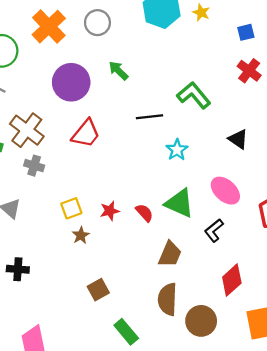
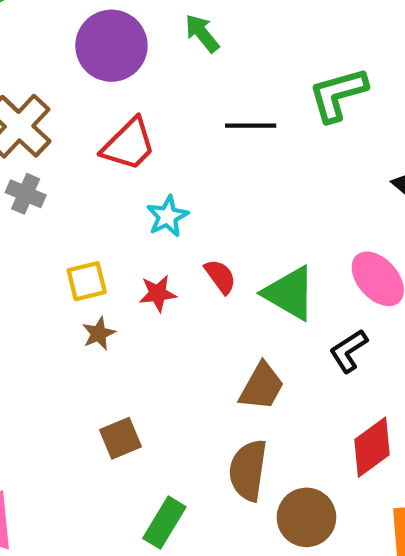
green L-shape: (194, 95) -> (338, 94), turned -72
cyan star: (177, 150) -> (167, 216), moved
red semicircle: (144, 213) -> (220, 277), moved
green rectangle: (126, 332) -> (164, 523), turned 65

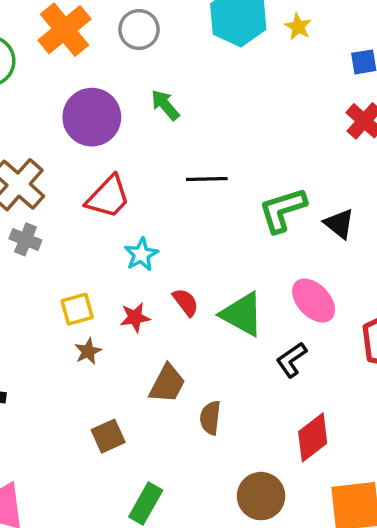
green L-shape: (338, 94) -> (282, 210), moved
brown trapezoid: (262, 386) -> (167, 384), moved
brown semicircle: (248, 470) -> (210, 418), moved, size x0.7

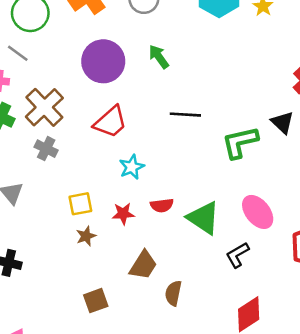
black triangle: (339, 224) -> (282, 122), moved
red semicircle: (186, 302) -> (162, 205), turned 115

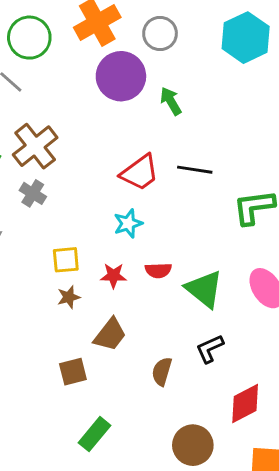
purple circle: (103, 61) -> (121, 76), moved
red trapezoid: (110, 122) -> (140, 173), moved
black L-shape: (237, 255) -> (210, 349), moved
brown trapezoid: (143, 265) -> (110, 335), moved

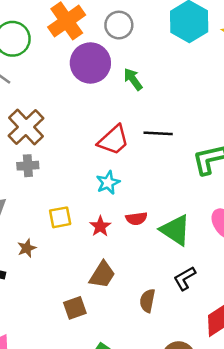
gray cross: (33, 193) -> (28, 166), turned -30
red star: (113, 276) -> (100, 226), turned -30
brown star: (69, 297) -> (27, 248), moved

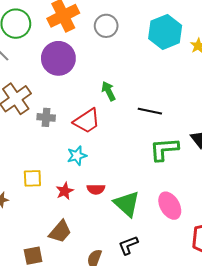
purple circle: (90, 63) -> (58, 58), moved
green arrow: (133, 79) -> (108, 91), moved
black line: (158, 133) -> (150, 111), moved
gray cross: (28, 166) -> (46, 117), moved

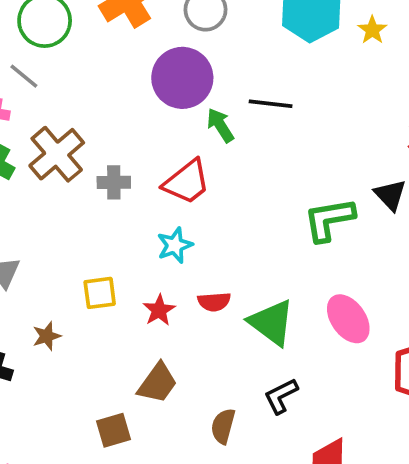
purple circle: (58, 58) -> (182, 78), moved
black line: (150, 111) -> (271, 104), moved

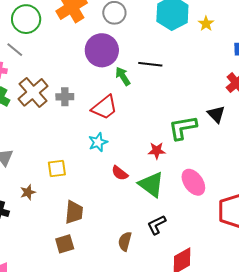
gray cross: (114, 182) -> (65, 97), moved
red semicircle: (214, 302) -> (120, 173), turned 42
red star: (159, 310) -> (157, 151), moved, turned 30
brown trapezoid: (158, 383) -> (74, 212), moved, turned -30

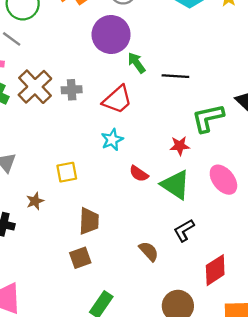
black line: (150, 64) -> (175, 76), moved
brown semicircle: (125, 241) -> (149, 251), turned 126

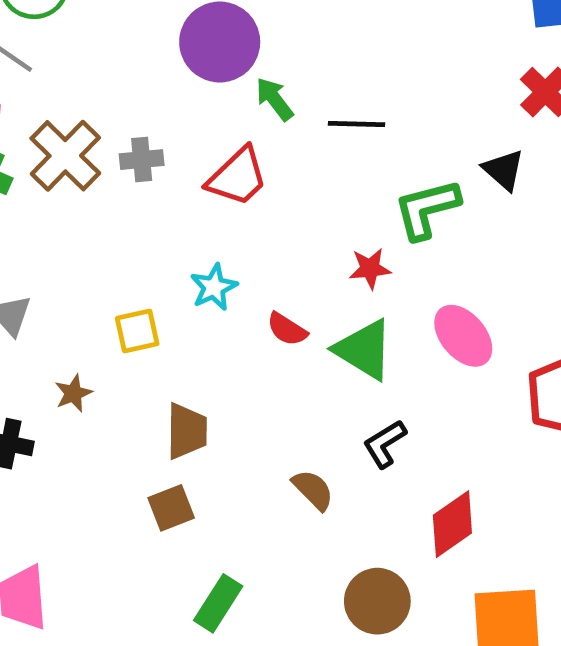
cyan star: (112, 140) -> (214, 287), moved

